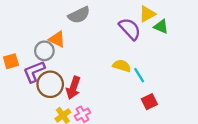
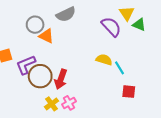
yellow triangle: (147, 14) -> (127, 13), turned -35
gray circle: (44, 51) -> (35, 25), moved
red square: (149, 102) -> (129, 92), turned 32

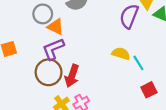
purple semicircle: (111, 27) -> (129, 16), turned -115
purple L-shape: (26, 65) -> (53, 49), moved
red square: (129, 92) -> (149, 90), turned -32

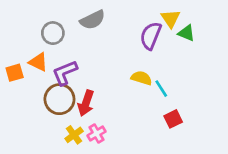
orange triangle: (56, 27) -> (38, 62), moved

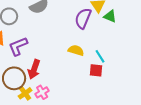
cyan line: (161, 89) -> (100, 56), moved
brown circle: (59, 99) -> (14, 78), moved
red square: (173, 119) -> (96, 70), moved, turned 32

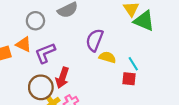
green triangle: (110, 16) -> (144, 21), size x1.5
purple semicircle: (83, 18) -> (95, 40), moved

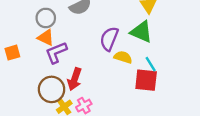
green triangle: (144, 21) -> (141, 32), moved
orange triangle: (24, 44) -> (46, 38), moved
red square: (129, 79) -> (146, 80), size x1.5

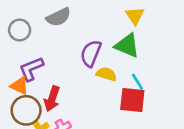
orange triangle: (46, 38) -> (20, 86), moved

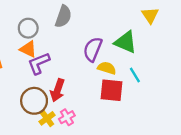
yellow triangle: (135, 16) -> (150, 15), moved
gray semicircle: (58, 17) -> (63, 16), turned -45
orange triangle: (20, 86) -> (28, 49), moved
red square: (132, 100) -> (111, 90), moved

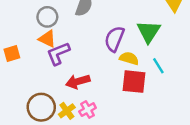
green triangle: (126, 42) -> (149, 32), turned 40
red arrow: (58, 90) -> (78, 82), turned 55
brown circle: (34, 101) -> (41, 107), moved

